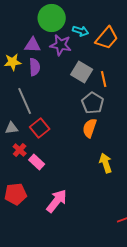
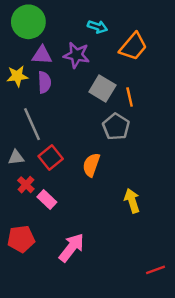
green circle: (52, 18) -> (28, 22), moved
cyan arrow: (81, 31) -> (97, 27), moved
orange semicircle: (90, 128) -> (91, 165), moved

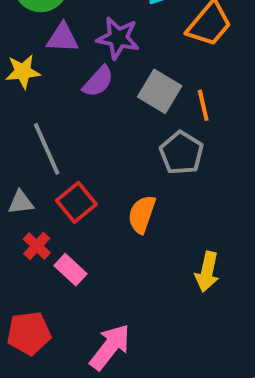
purple semicircle: (44, 82) -> (98, 81), moved, turned 45
yellow arrow: (132, 201) -> (207, 272), turned -150

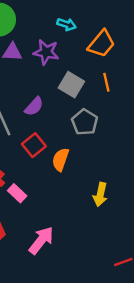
purple semicircle: (98, 81) -> (34, 106), moved
orange line: (203, 105) -> (106, 82), moved
red square: (76, 202) -> (34, 145), moved

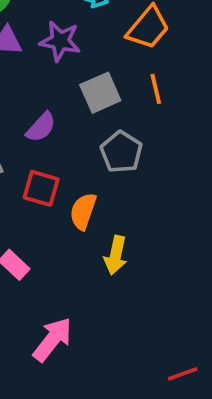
gray square: (71, 85) -> (100, 93), turned 35
red square: (34, 145) -> (41, 188), turned -35
yellow arrow: (100, 194) -> (116, 255), moved

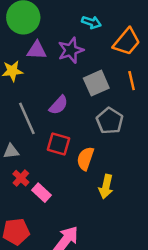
purple star: (60, 41) -> (71, 50), turned -30

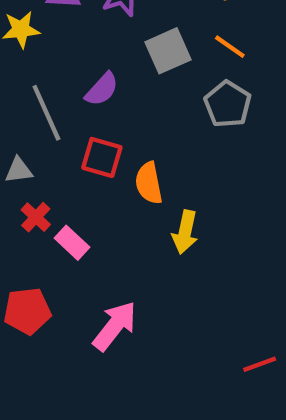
orange line: (132, 81) -> (230, 47), turned -42
gray pentagon: (110, 121) -> (228, 104), moved
orange semicircle: (85, 159) -> (149, 183), turned -30

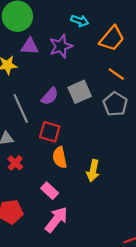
gray square: (168, 51) -> (80, 92), moved
orange semicircle: (149, 183) -> (60, 157), moved
pink rectangle: (72, 243) -> (50, 191), moved

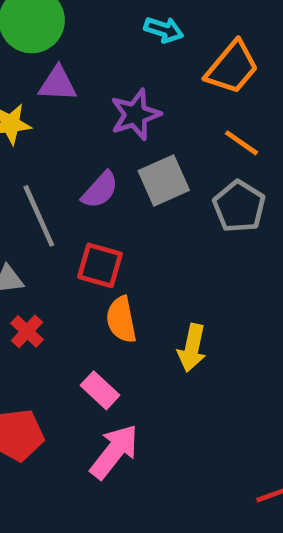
purple star: (61, 46) -> (135, 115), moved

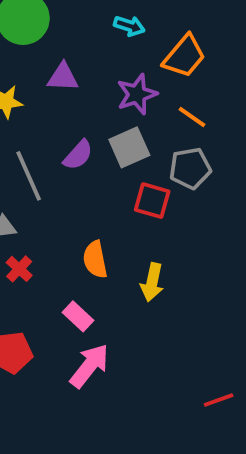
purple triangle: (58, 84) -> (63, 77), moved
purple star: (135, 115) -> (137, 94), moved
gray pentagon: (239, 206) -> (190, 168), turned 30
red square: (100, 265) -> (152, 201), moved

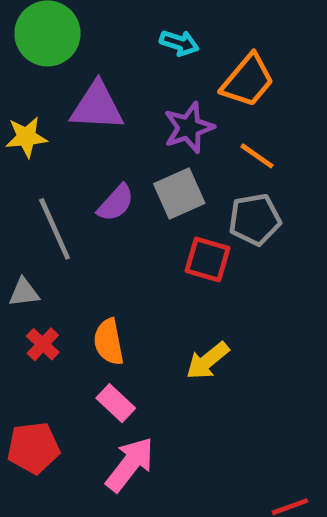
purple triangle: (63, 77) -> (97, 106), size x1.4
orange semicircle: (95, 259) -> (109, 342), moved
yellow arrow: (152, 282) -> (208, 361), turned 39

